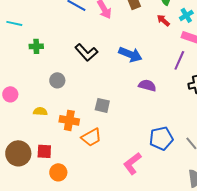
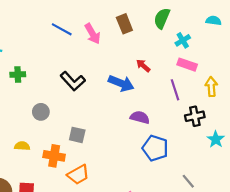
red arrow: (163, 20) -> (143, 66), moved
purple line: (179, 60) -> (175, 90), turned -42
gray square: (102, 105) -> (77, 135), moved
blue pentagon: (161, 138) -> (155, 148), moved, turned 30

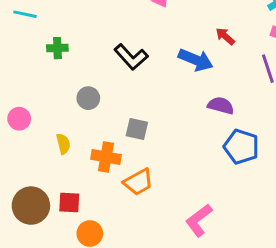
yellow semicircle: (22, 146) -> (63, 144), turned 72

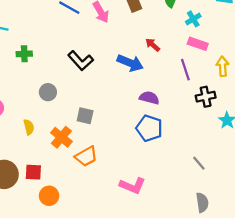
blue pentagon: (241, 147) -> (149, 128), moved
orange cross: (106, 157) -> (61, 137), turned 30
pink L-shape: (199, 220) -> (132, 186), turned -120

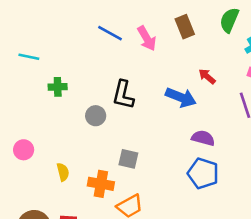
black L-shape: (81, 61) -> (123, 95), turned 55
gray circle: (48, 92) -> (96, 116), moved
orange cross: (61, 137) -> (101, 184), turned -30

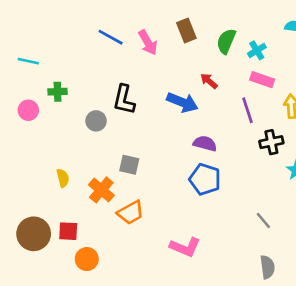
green semicircle: (229, 20) -> (226, 41), moved
pink circle: (24, 150) -> (28, 110), moved
orange cross: (101, 184) -> (101, 190), turned 30

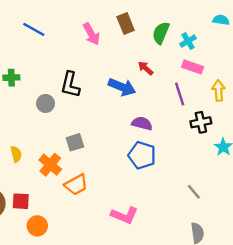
blue line: (111, 37) -> (34, 29), moved
gray square: (129, 165) -> (75, 142), turned -30

